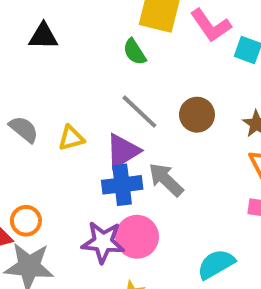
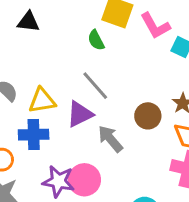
brown circle: (197, 115) -> (148, 116), moved
yellow triangle: (71, 138) -> (42, 101), size x1.4
blue cross: (122, 185) -> (34, 135), moved

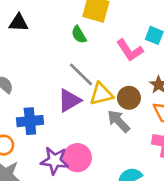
pink L-shape: (155, 26) -> (130, 50), moved
yellow triangle: (42, 101) -> (101, 94), moved
gray arrow: (110, 139) -> (119, 121), moved

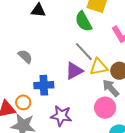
green semicircle: (79, 35) -> (83, 21), size x1.5
pink circle: (77, 158) -> (105, 108), moved

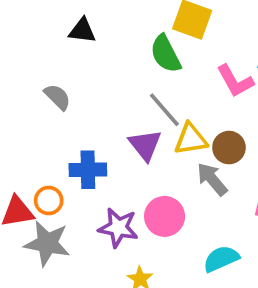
gray semicircle: (25, 56) -> (57, 97), moved
purple triangle: (74, 71) -> (145, 145), turned -42
pink circle: (105, 108) -> (165, 216), moved

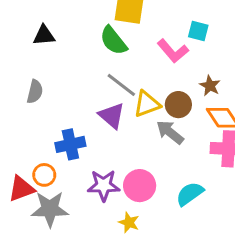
gray semicircle: (57, 97) -> (35, 92), turned 70
pink circle: (165, 216) -> (140, 186), moved

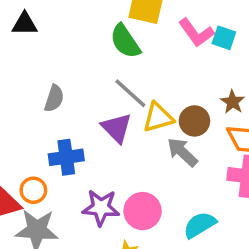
black triangle: (44, 35) -> (25, 24), moved
pink L-shape: (173, 51) -> (196, 33), moved
gray semicircle: (35, 92) -> (54, 98), moved

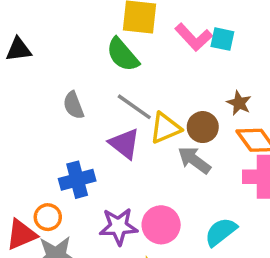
gray semicircle: (54, 98) -> (73, 105), moved, turned 148

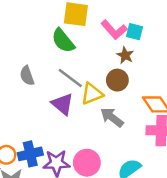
brown star: (239, 103) -> (125, 55), moved
brown circle: (203, 127) -> (117, 80), moved
blue cross: (77, 180) -> (30, 154), moved

